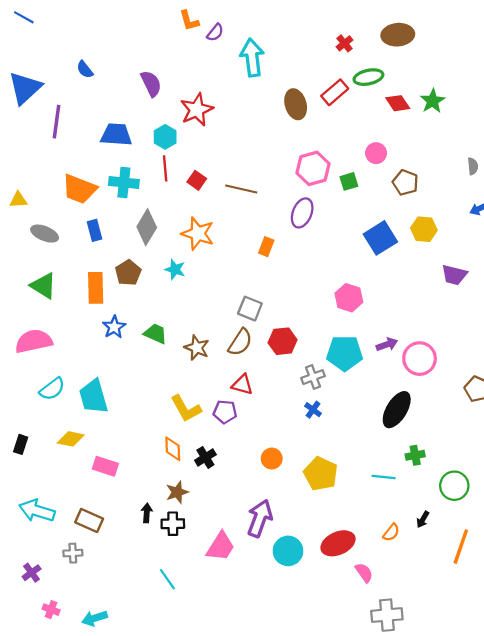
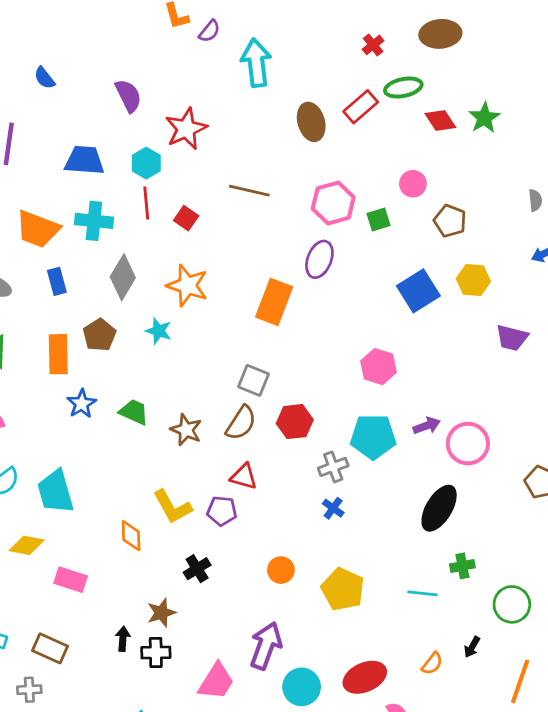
brown line: (241, 189) -> (249, 191), moved
orange rectangle: (266, 247) -> (274, 302), size x1.8
orange diamond: (173, 449) -> (131, 536), moved

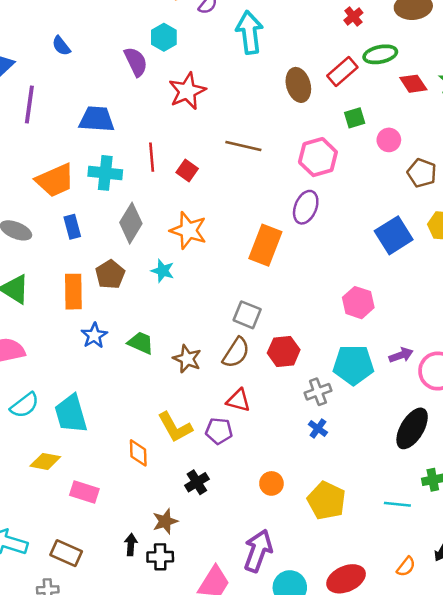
cyan hexagon: (146, 163) -> (164, 37), moved
green square: (379, 219) -> (355, 118), moved
orange trapezoid: (38, 229) -> (55, 180), turned -45

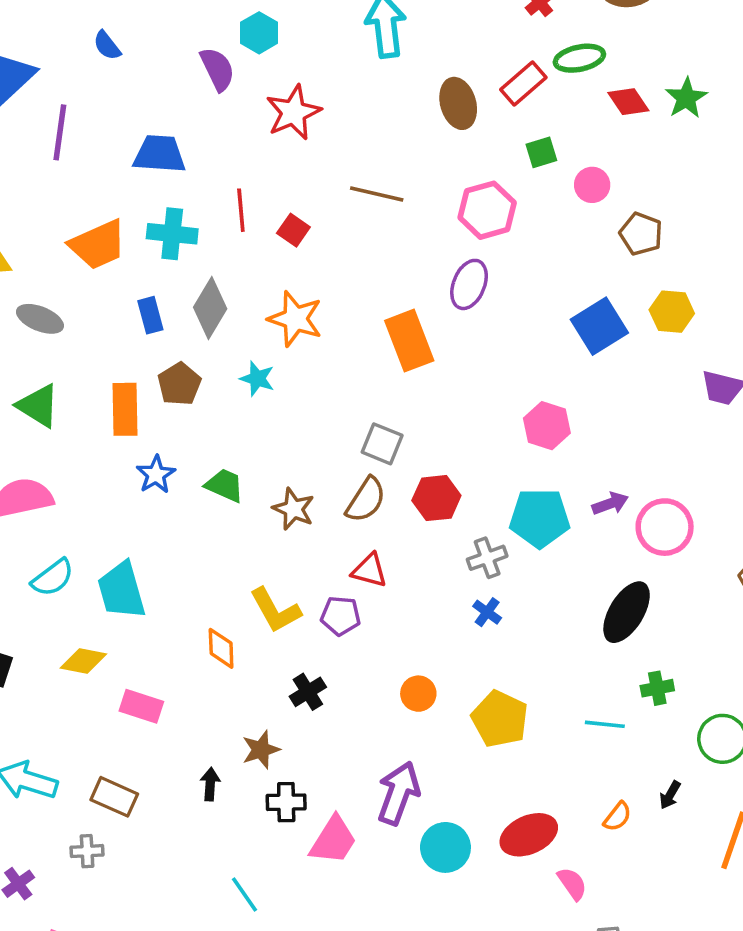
blue rectangle: (72, 227) -> (150, 315), moved
orange rectangle: (265, 245) -> (409, 341), turned -42
black cross: (160, 557) -> (286, 802), moved

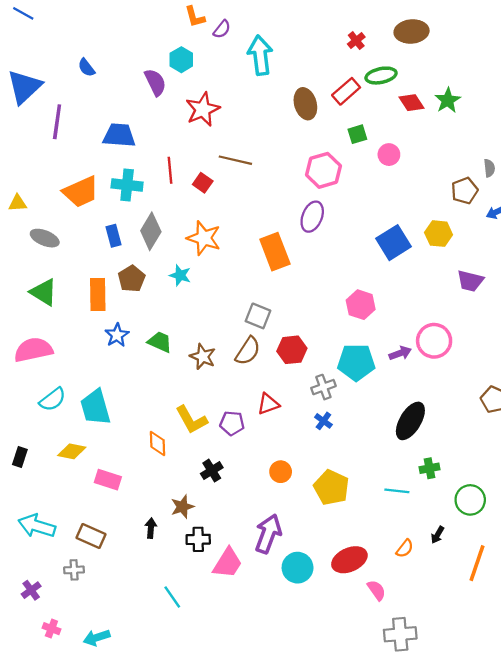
brown line: (377, 194) -> (235, 160), moved
brown pentagon: (641, 234) -> (465, 191), moved, turned 30
pink circle: (665, 527) -> (434, 341), moved
red triangle: (369, 570) -> (268, 404), moved, turned -35

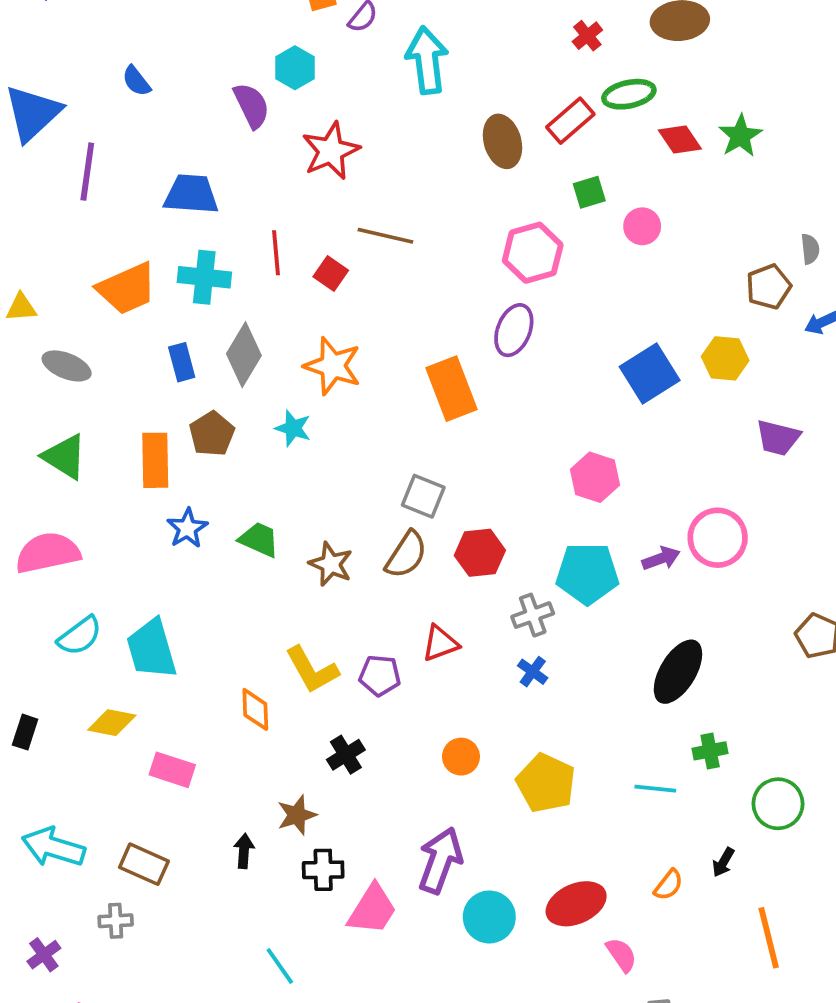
orange line: (477, 563) -> (769, 938), moved, turned -33

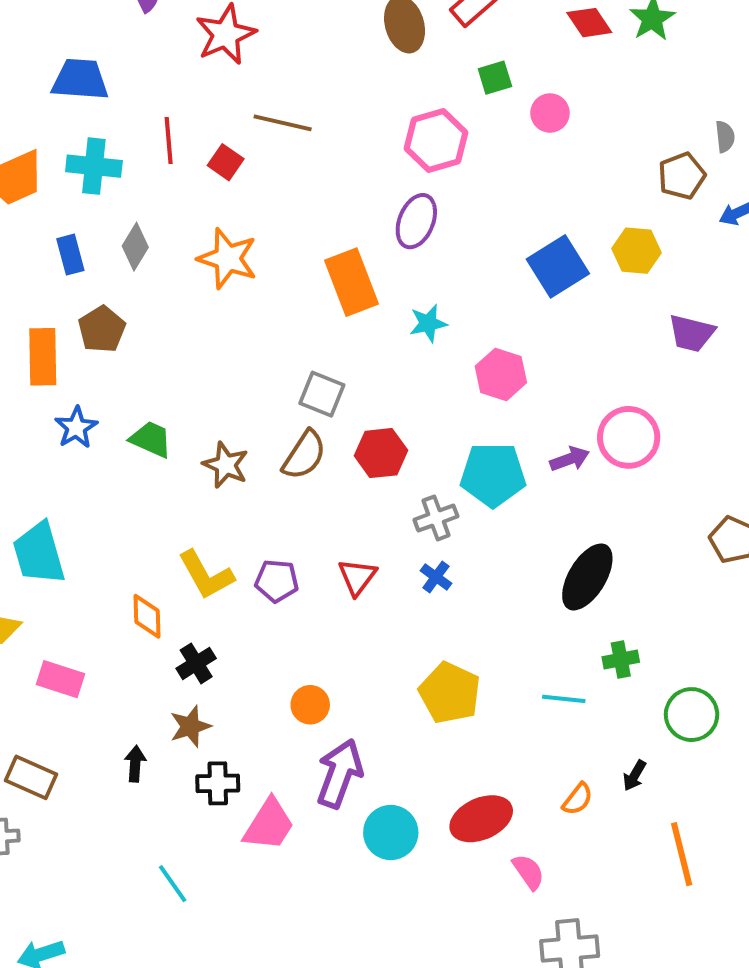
gray diamond: (244, 355) -> (135, 247), size x0.7
cyan star: (293, 428) -> (428, 323), moved, turned -30
red triangle: (440, 643) -> (357, 577), moved, turned -33
black cross: (346, 755) -> (196, 663), moved
orange circle: (461, 757) -> (310, 705), moved

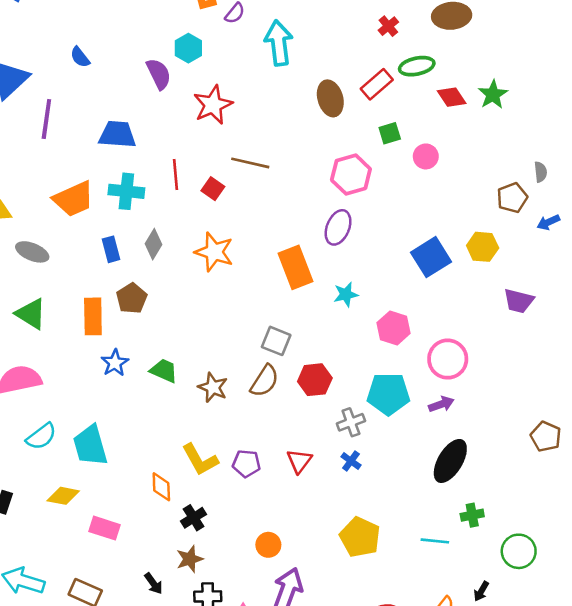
pink circle: (629, 437) -> (448, 359), moved
purple arrow: (570, 459) -> (441, 404), moved
black arrow: (135, 764) -> (154, 584), turned 140

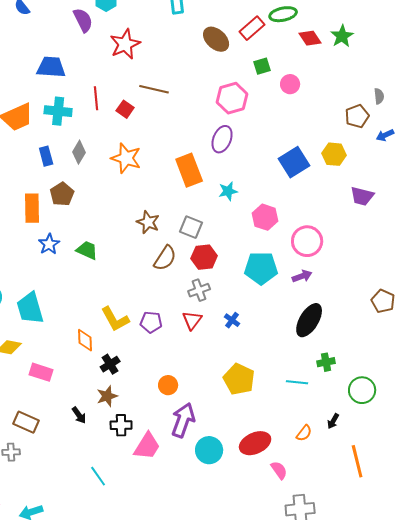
brown ellipse: (330, 98) -> (216, 39), turned -32
gray square: (276, 341) -> (191, 227), moved
brown star: (213, 387) -> (148, 222), moved
gray cross: (351, 422) -> (199, 290), moved

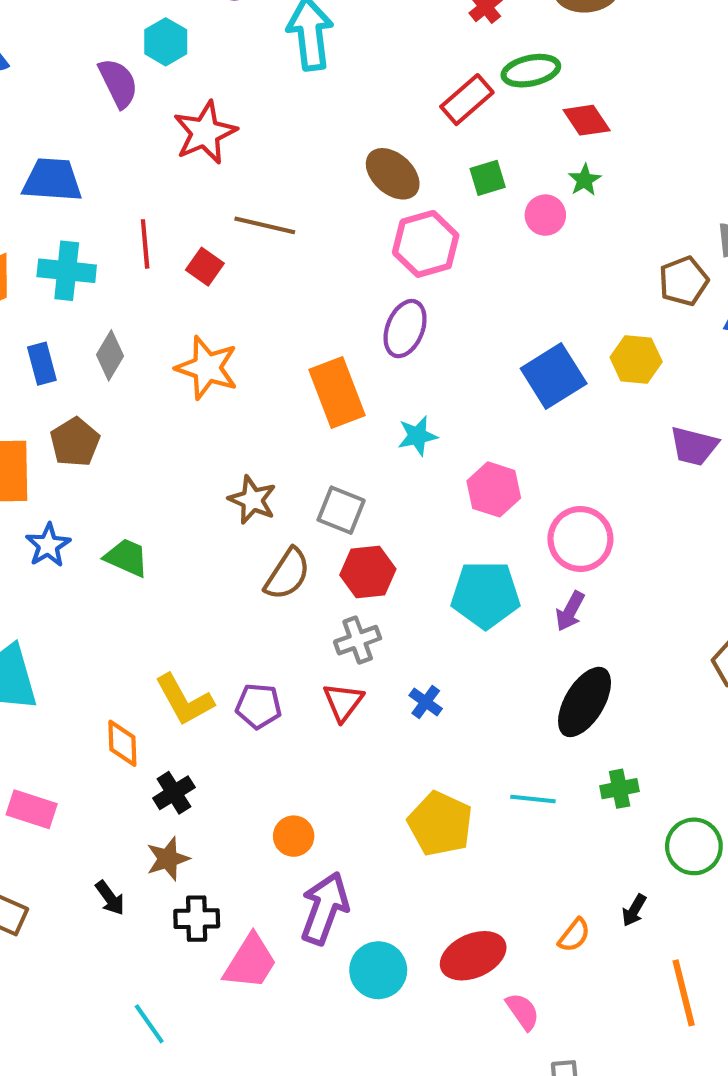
green star: (342, 36) -> (585, 180), moved, size x0.7
brown ellipse: (216, 39) -> (393, 174), moved
purple arrow: (302, 276) -> (570, 611), turned 138
cyan line: (297, 382) -> (533, 799), moved

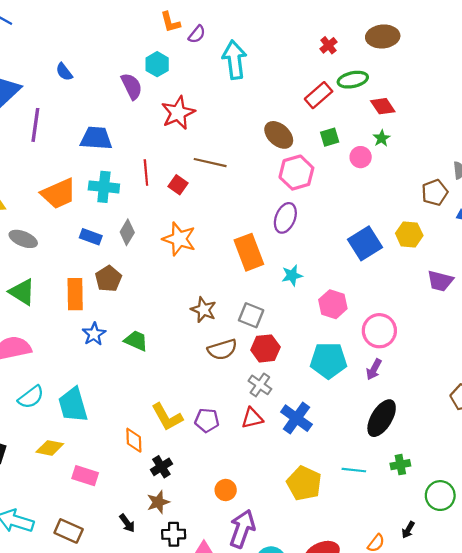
blue rectangle: (42, 364) -> (91, 237), turned -55
brown semicircle: (287, 574) -> (222, 350), turned 40
gray cross: (358, 640) -> (260, 385), turned -35
red triangle: (343, 702) -> (252, 418), turned 40
blue cross: (426, 702) -> (296, 418), size x1.8

